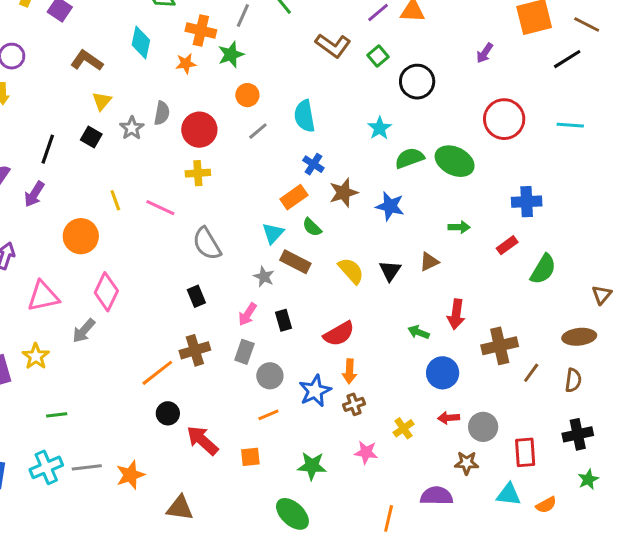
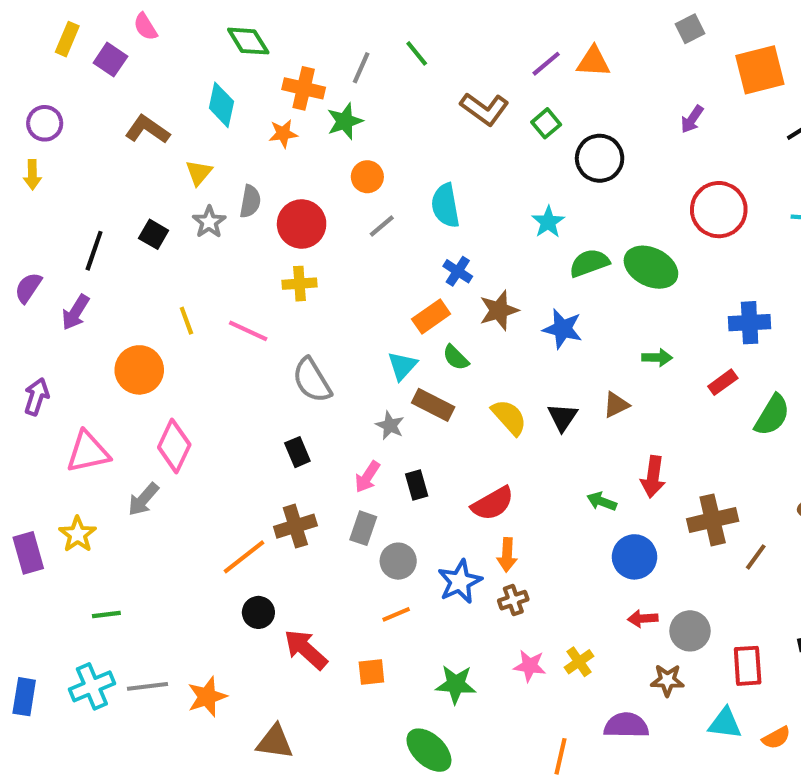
yellow triangle: (102, 101) -> (199, 173), moved
yellow cross: (404, 428) -> (579, 662), moved

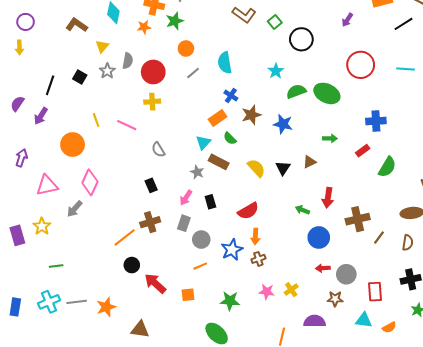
gray semicircle: (312, 380) -> (158, 150), size x0.7

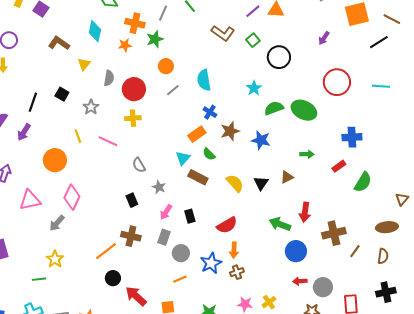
gray star: (107, 71) -> (91, 107), moved
gray star: (197, 172) -> (159, 187), moved
green arrow: (302, 210) -> (280, 224), size x1.5
brown cross: (150, 222) -> (131, 236), turned 30
yellow star: (42, 226) -> (55, 259), moved

